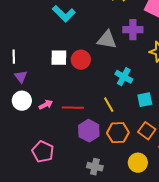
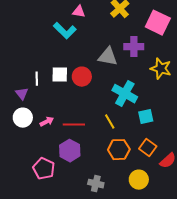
white line: (14, 57) -> (37, 79), moved
cyan cross: (124, 77) -> (125, 94), size x1.4
purple hexagon: (89, 131) -> (70, 151), moved

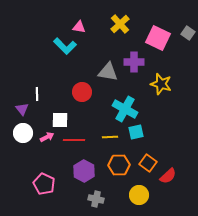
white square: (60, 75) -> (60, 120), moved
cyan square: (146, 117) -> (136, 132), moved
yellow line: (110, 122) -> (110, 137), turned -63
purple hexagon: (70, 151) -> (84, 171), moved

